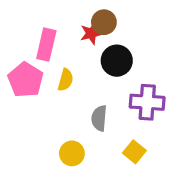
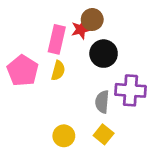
pink rectangle: (46, 45) -> (57, 39), moved
gray semicircle: (99, 118) -> (102, 102), moved
yellow square: (134, 152) -> (104, 134), moved

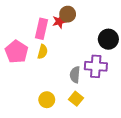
black circle: (104, 54) -> (108, 39), moved

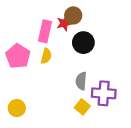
black circle: (108, 39) -> (83, 43), moved
purple cross: (96, 66) -> (104, 93), moved
yellow circle: (47, 100) -> (17, 108), moved

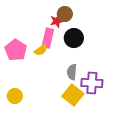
pink rectangle: (45, 31) -> (48, 38), moved
yellow semicircle: (46, 56) -> (41, 50), turned 40
yellow square: (82, 107) -> (73, 95), size x1.5

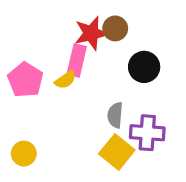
brown circle: (65, 14) -> (115, 28), moved
red star: (57, 21) -> (91, 33), size x1.5
black circle: (74, 38) -> (144, 67), moved

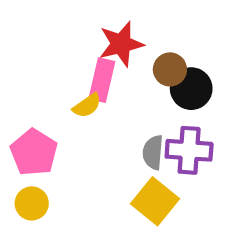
brown circle: (115, 28) -> (170, 69), moved
pink pentagon: (25, 80) -> (34, 152), moved
purple cross: (147, 133) -> (189, 150), moved

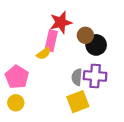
yellow square: (155, 201) -> (78, 102), turned 30

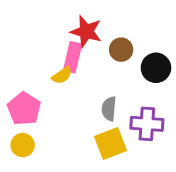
red star: (61, 22) -> (86, 31), turned 30
black circle: (96, 45) -> (156, 68), moved
purple cross: (95, 76) -> (147, 124), moved

